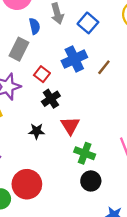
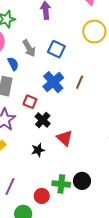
green cross: (85, 153) -> (61, 184), moved
black circle: (91, 181) -> (82, 181), moved
red circle: (27, 184) -> (42, 196), size x0.6

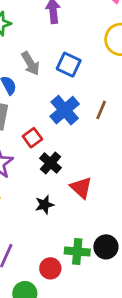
red square: (30, 102) -> (32, 138), turned 32

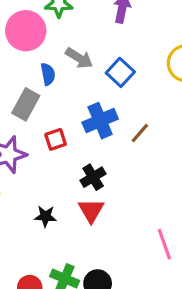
gray arrow: (31, 64) -> (79, 58), turned -45
black cross: (51, 163) -> (93, 177), moved

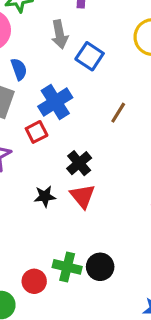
gray arrow: (79, 58) -> (60, 34), moved, turned 56
blue cross: (100, 121) -> (55, 102), moved
black star: (45, 216) -> (45, 196), moved

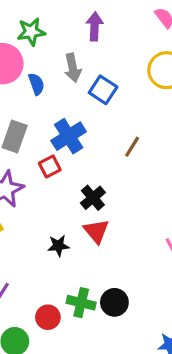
blue semicircle: (19, 69) -> (36, 84), moved
black star: (45, 196) -> (58, 246), moved

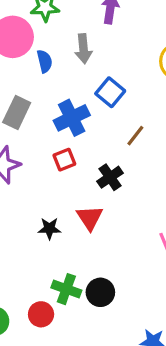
blue square: (103, 90) -> (110, 92), moved
red square: (50, 166) -> (64, 160), moved
black cross: (93, 198) -> (110, 177), moved
red circle: (48, 317) -> (41, 314), moved

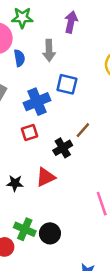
blue square: (110, 92) -> (67, 84), turned -30
brown line: (135, 136) -> (83, 130), moved
red triangle: (90, 218) -> (46, 177), turned 35

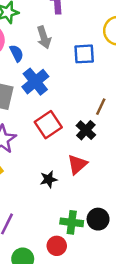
blue square: (67, 84) -> (84, 54), moved
blue cross: (37, 102) -> (35, 82), moved
red square: (29, 132) -> (48, 125), size x1.5

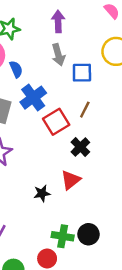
gray arrow: (44, 37) -> (58, 55), moved
brown line: (101, 107) -> (85, 110), moved
red square: (48, 125) -> (56, 122), moved

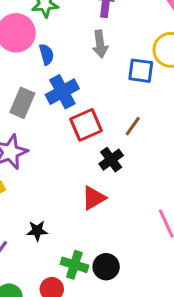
blue square: (82, 73) -> (141, 71), moved
brown line: (85, 110) -> (133, 126), moved
black star: (42, 193) -> (37, 231), moved

